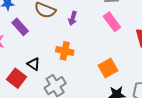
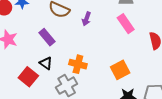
purple rectangle: (20, 27) -> (47, 37), moved
orange cross: (65, 51) -> (78, 64), moved

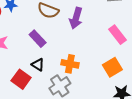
purple arrow: (87, 19) -> (76, 18), size x1.5
pink rectangle: (126, 24) -> (118, 35), moved

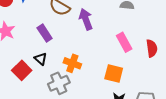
purple arrow: (76, 18) -> (86, 19), turned 135
orange square: (112, 67) -> (114, 73), turned 36

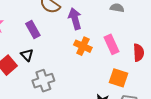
orange cross: (72, 63) -> (83, 46), moved
orange square: (114, 73) -> (119, 78), moved

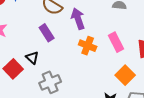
purple rectangle: (33, 29) -> (47, 33), moved
orange square: (119, 78) -> (125, 75), turned 30

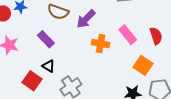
purple arrow: (78, 19) -> (86, 19), turned -105
purple rectangle: (47, 33) -> (46, 39), moved

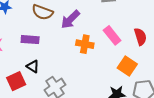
purple rectangle: (46, 39) -> (30, 40), turned -42
red square: (32, 81) -> (16, 81), turned 30

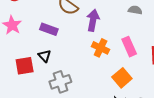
purple arrow: (70, 19) -> (93, 20), turned 130
orange square: (127, 66) -> (122, 78), moved

